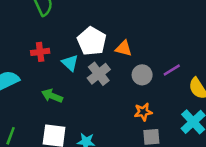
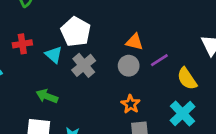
orange triangle: (124, 48) -> (134, 42), moved
green arrow: (52, 96) -> (47, 96), moved
orange star: (143, 112) -> (131, 104), turned -30

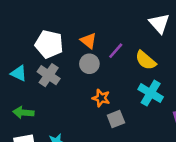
white pentagon: (76, 32) -> (49, 44), moved
orange triangle: (134, 42) -> (88, 41), turned 42

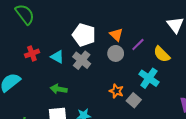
cyan cross: (151, 93) -> (149, 78), moved
orange star: (101, 98) -> (116, 91), moved
gray square: (116, 119) -> (134, 100), turned -32

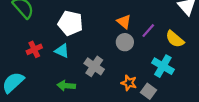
white pentagon: (84, 35) -> (70, 23), moved
gray cross: (82, 60) -> (94, 66), moved

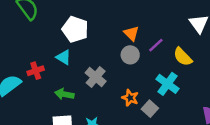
red cross: (34, 49) -> (36, 71), moved

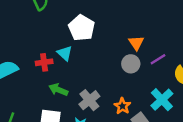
red cross: (36, 71) -> (44, 62), moved
gray cross: (96, 77) -> (89, 100), moved

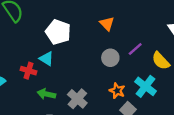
orange triangle: (136, 43) -> (107, 24), moved
red cross: (44, 62) -> (28, 71), turned 35
orange star: (122, 106) -> (117, 91), moved

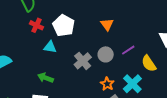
cyan triangle: (46, 59) -> (50, 47), turned -32
red cross: (28, 71) -> (36, 25), moved
gray cross: (77, 99) -> (83, 61), moved

